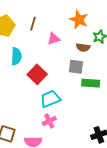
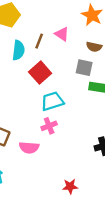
brown line: (33, 24) -> (39, 41), moved
pink triangle: (54, 39) -> (62, 34), turned 48

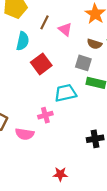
brown line: (39, 41) -> (44, 22), moved
cyan trapezoid: (52, 101) -> (65, 93), moved

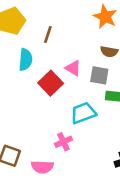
pink triangle: (65, 29) -> (73, 68), moved

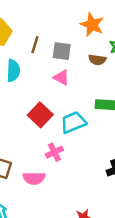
gray square: (99, 75) -> (62, 51), moved
red square: (51, 83) -> (40, 115), moved

